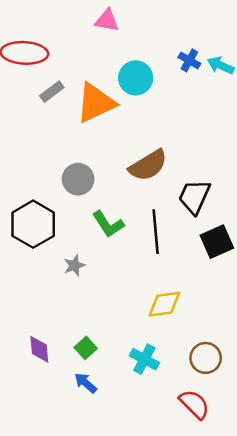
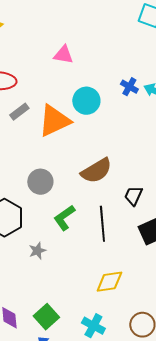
black trapezoid: (194, 197) -> (133, 196), size x0.7
green L-shape: (108, 224) -> (64, 218), turned 88
green square: (86, 348) -> (46, 317), size x1.4

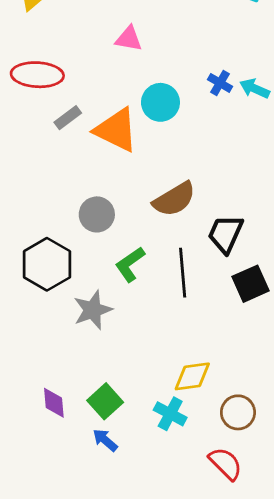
orange triangle: (54, 121) -> (116, 130), turned 51
black trapezoid: (133, 196) -> (226, 234), size x1.4
gray star: (37, 251) -> (93, 310), size x1.6
yellow diamond: (109, 282) -> (192, 376), moved

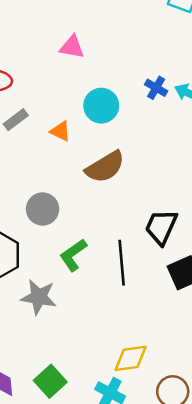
orange triangle: (116, 130) -> (60, 131), size x0.5
brown semicircle: (174, 199) -> (105, 167), moved
gray star: (93, 310) -> (39, 297), turned 30

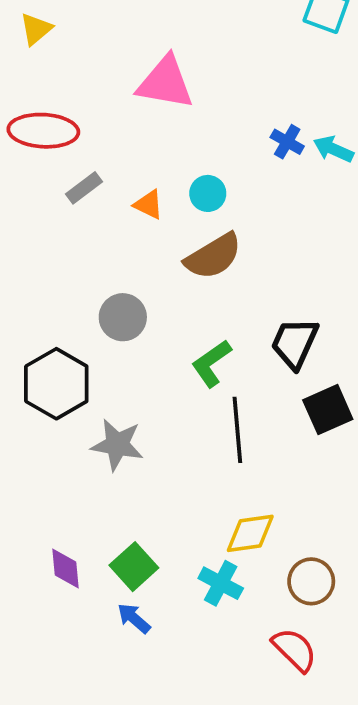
pink triangle: (72, 47) -> (165, 83), size x1.6
cyan circle: (101, 106) -> (208, 193), moved, size x0.7
green L-shape: (73, 255) -> (211, 363), moved
black line: (122, 263) -> (237, 430), moved

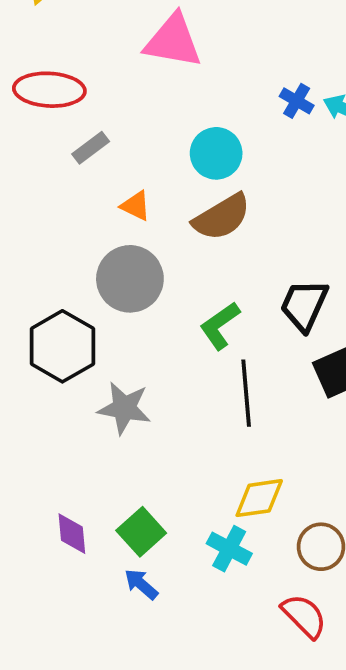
cyan circle: (208, 193) -> (216, 153), size x1.4
orange triangle: (149, 205) -> (136, 206), moved
gray circle: (123, 317) -> (130, 279), size x1.4

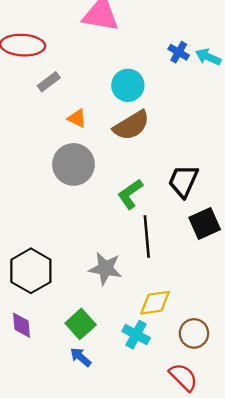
black hexagon: (62, 346) -> (31, 271), moved
gray star: (124, 408) -> (105, 268), moved
purple diamond: (72, 534) -> (21, 325), moved

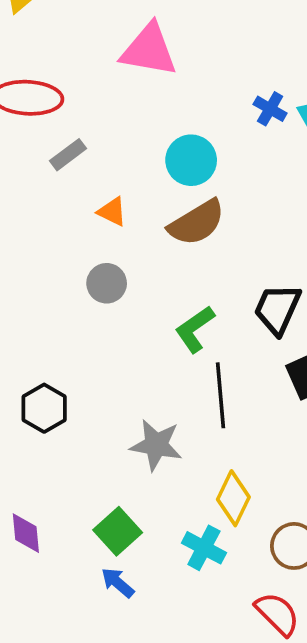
gray circle: (73, 164) -> (107, 283), size x0.6
black hexagon: (31, 271) -> (44, 408), moved, size x0.7
yellow diamond: (155, 303) -> (233, 498), turned -56

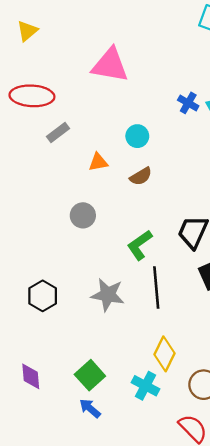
cyan circle: (191, 160) -> (137, 136), size x0.7
orange triangle: (112, 212) -> (98, 162), moved, turned -36
brown semicircle: (197, 223) -> (141, 176), size x0.6
gray star: (156, 445) -> (108, 295), moved

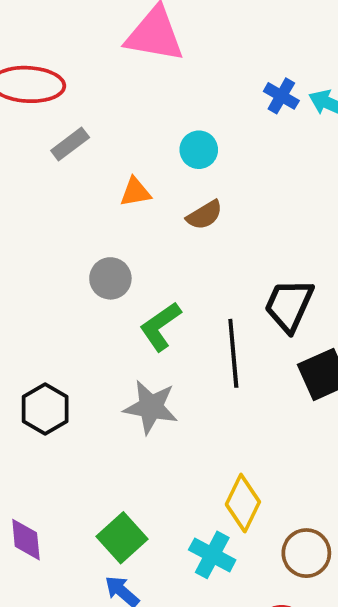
green L-shape: (140, 245) -> (160, 326), moved
black line: (156, 288) -> (233, 353), moved

